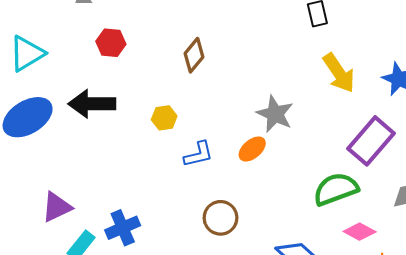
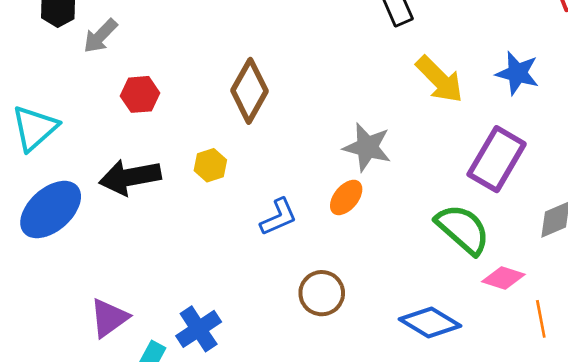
brown diamond: (194, 55) -> (249, 91), size x1.4
yellow hexagon: (164, 118) -> (210, 165), moved
green semicircle: (336, 189) -> (463, 229), turned 72

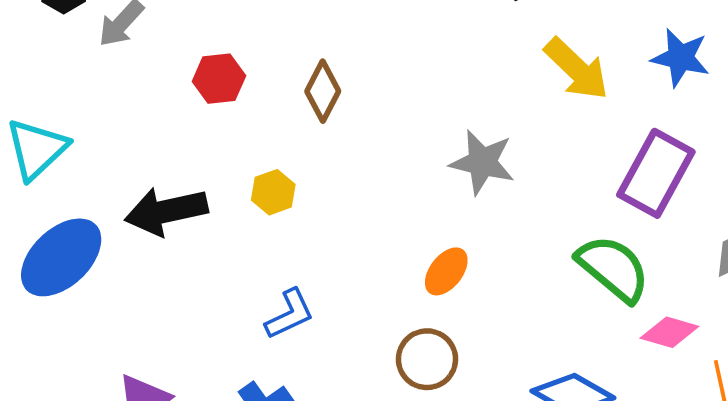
brown diamond: (249, 91) -> (323, 91), size x0.7
red hexagon: (140, 94) -> (219, 79), moved
orange ellipse: (346, 197) -> (446, 271), moved
blue L-shape: (279, 217) -> (290, 314), moved

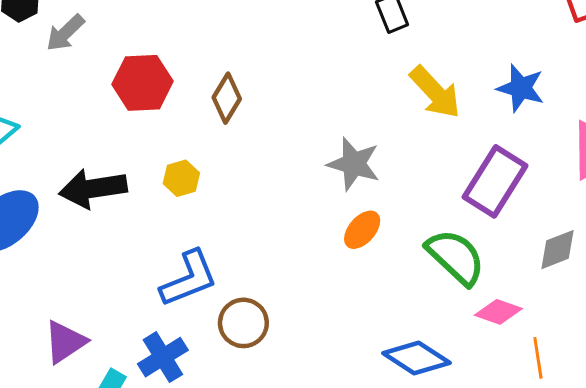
red hexagon: (219, 79) -> (143, 83), size x1.4
orange ellipse: (446, 271) -> (362, 230), moved
blue L-shape: (290, 314) -> (189, 279), size x1.4
brown circle: (427, 359) -> (243, 323), moved

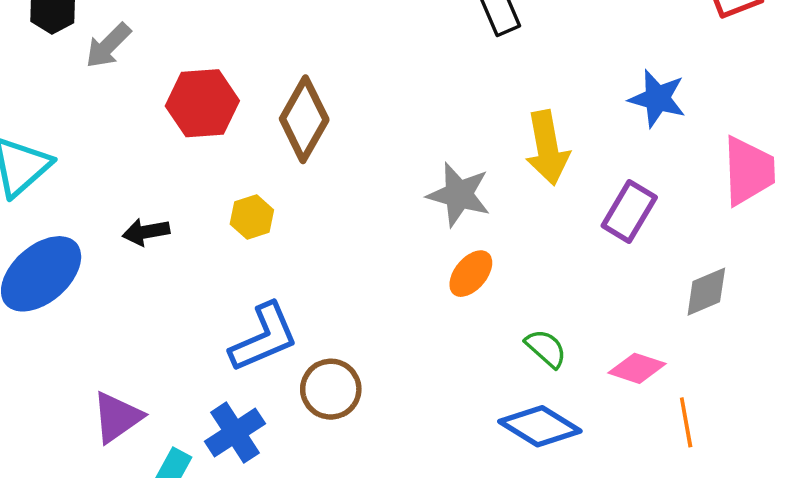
yellow arrow: (435, 92) -> (547, 148), moved, turned 34
brown diamond: (227, 98) -> (304, 119), size x1.4
purple rectangle: (495, 181) -> (629, 212), size x0.7
black arrow: (93, 188) -> (146, 232), size x0.6
green semicircle: (456, 257) -> (546, 348), moved, size x0.6

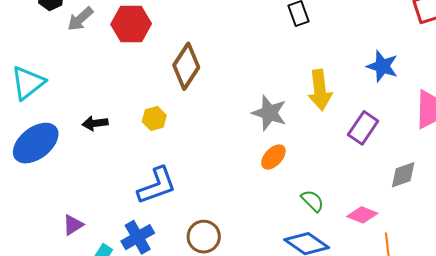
red hexagon: (202, 103) -> (131, 24), moved
brown circle: (331, 389) -> (204, 237), moved
purple triangle: (117, 417) -> (73, 225), size x0.7

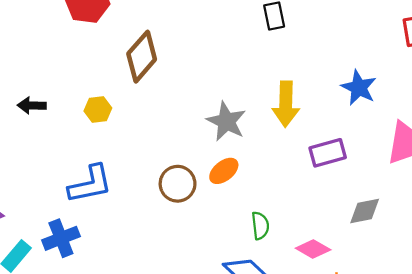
purple rectangle: (363, 128) -> (328, 153), turned 32
green semicircle: (313, 201) -> (260, 226), turned 30
brown circle: (204, 237) -> (178, 184), moved

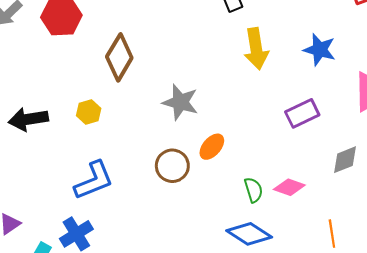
yellow arrow: (286, 104) -> (256, 49), moved
black arrow: (32, 105) -> (28, 119), size x1.5
gray star: (226, 121) -> (180, 102), moved
pink diamond: (313, 249) -> (289, 187), moved

